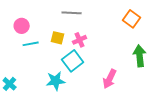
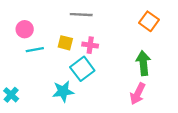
pink cross: (80, 40) -> (90, 45), turned 32
green arrow: (140, 56) -> (143, 63), moved
pink arrow: (110, 79) -> (138, 94), moved

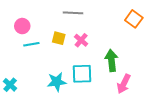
pink cross: (90, 45) -> (81, 40), turned 32
green arrow: (143, 63) -> (111, 61), moved
cyan square: (82, 69) -> (82, 74), moved, turned 35

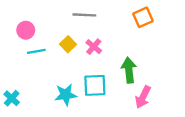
orange square: (134, 19) -> (143, 17), moved, turned 30
yellow square: (59, 38) -> (68, 44), turned 32

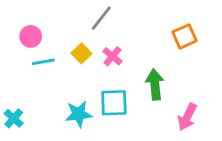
gray line: (84, 15) -> (101, 18), turned -55
orange square: (143, 17) -> (184, 36), moved
pink arrow: (143, 97) -> (187, 117), moved

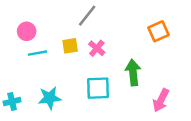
yellow square: (81, 53) -> (70, 46), turned 35
cyan star: (79, 114) -> (50, 98), moved
cyan cross: (14, 118) -> (12, 101), turned 35

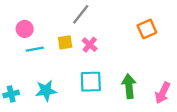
green arrow: (133, 72) -> (129, 86), moved
pink arrow: (161, 100) -> (163, 93), moved

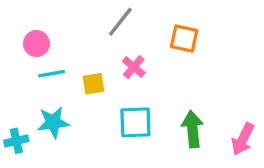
orange square: (147, 29) -> (184, 38), moved, turned 36
yellow square: (65, 42) -> (94, 84), moved
cyan star: (46, 91) -> (53, 122), moved

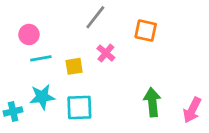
cyan square: (135, 122) -> (79, 107), moved

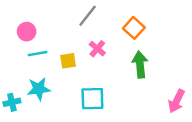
orange square: (146, 31) -> (134, 28), turned 30
green arrow: (152, 102) -> (140, 64), moved
cyan square: (79, 107) -> (92, 99), moved

